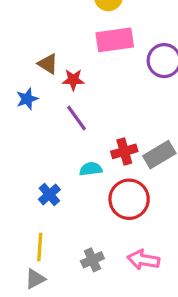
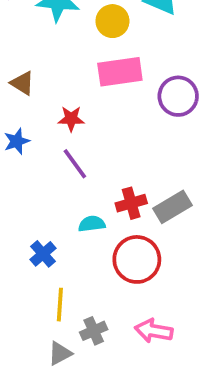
brown triangle: (48, 64) -> (22, 83), moved
yellow line: (40, 247) -> (60, 305), moved
gray triangle: (35, 279) -> (60, 353), moved

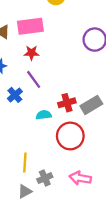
pink rectangle: (120, 72) -> (30, 26), moved
blue cross: (43, 254) -> (15, 95), moved

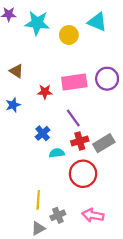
pink rectangle: (30, 26) -> (74, 82), moved
purple line: (34, 79) -> (73, 118), moved
blue cross: (15, 95) -> (43, 133), moved

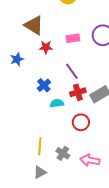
brown triangle: (16, 71) -> (34, 25), moved, size x1.5
pink rectangle: (74, 82) -> (73, 38), size x0.6
red circle: (83, 174) -> (81, 122), size x0.7
gray cross: (58, 215) -> (63, 153), moved, turned -32

